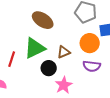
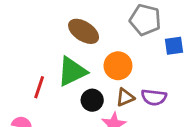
orange circle: (90, 43) -> (118, 66), moved
brown triangle: (64, 52) -> (125, 97), moved

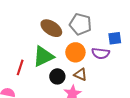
gray pentagon: (145, 20) -> (80, 24), moved
brown triangle: (125, 97) -> (80, 74), turned 48
purple semicircle: (154, 97) -> (101, 53), moved

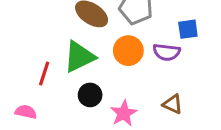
brown triangle: (80, 74) -> (173, 104), moved
black circle: (57, 76) -> (90, 95), moved

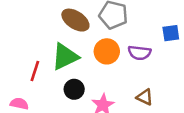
blue square: (188, 29) -> (171, 33), moved

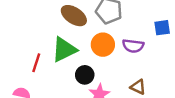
black circle: (74, 89) -> (85, 75), moved

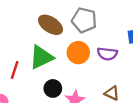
black circle: (85, 75) -> (53, 88), moved

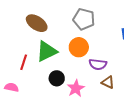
brown ellipse: (51, 25) -> (37, 23), moved
purple semicircle: (107, 54) -> (98, 64), moved

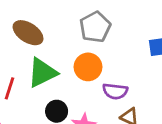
gray pentagon: (84, 19) -> (95, 27), turned 30

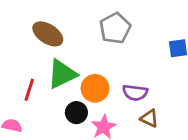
orange circle: (88, 67) -> (95, 88), moved

